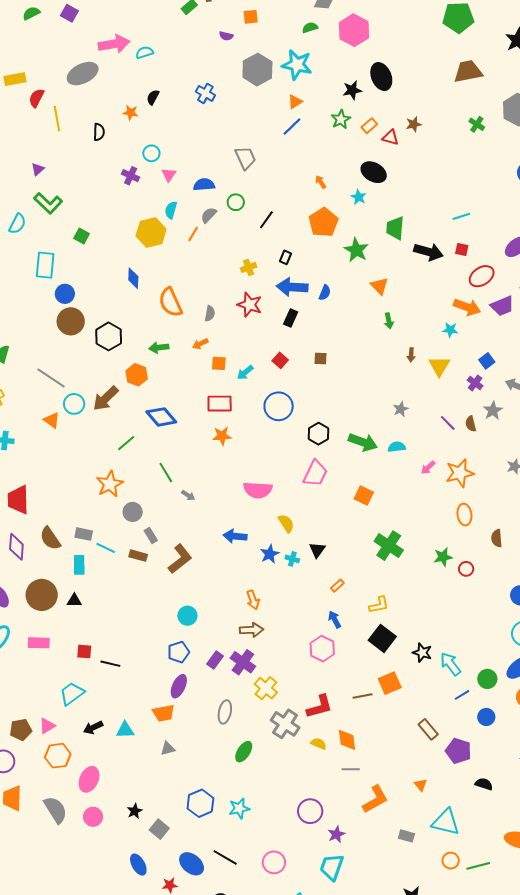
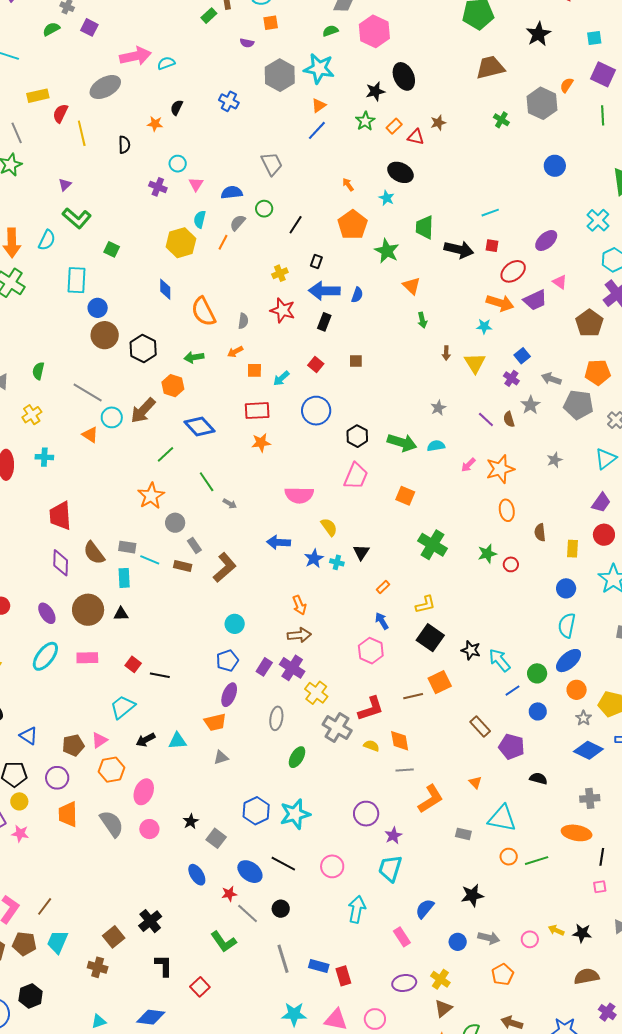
red square: (84, 652) -> (133, 664), turned 35
cyan star: (239, 808) -> (295, 814), size x1.4

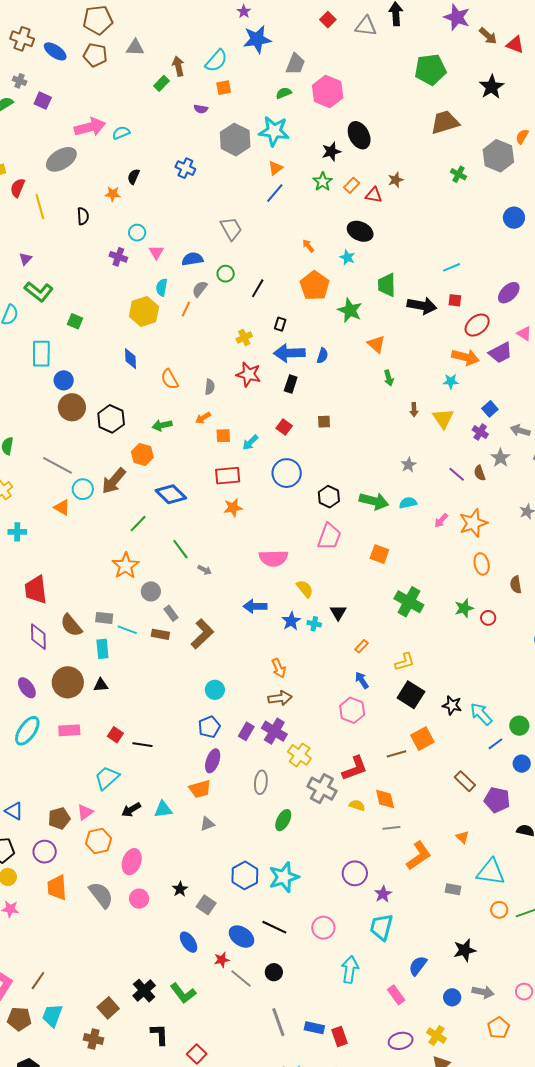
orange semicircle: (204, 312) -> (170, 379), size x0.7
green L-shape: (224, 942) -> (183, 993), moved

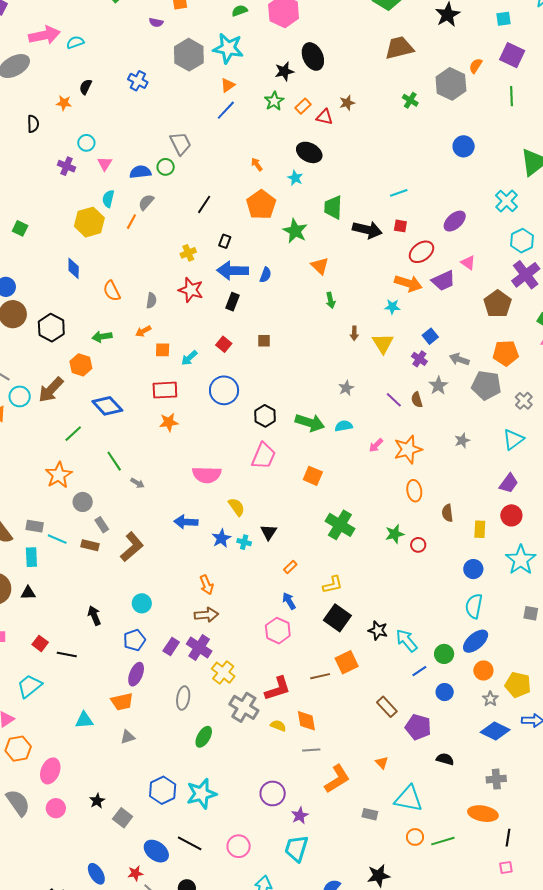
green circle: (226, 274) -> (166, 167), moved
black arrow: (131, 810) -> (94, 616), moved, turned 96
blue ellipse: (189, 942) -> (96, 874), moved

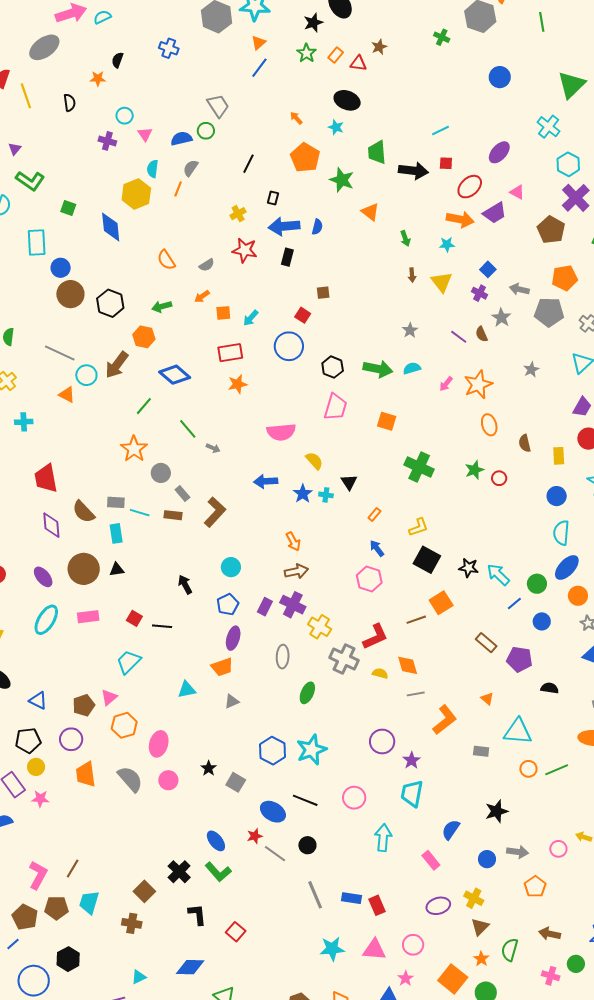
blue diamond: (74, 268) -> (111, 227), moved, size x1.4
gray semicircle: (151, 300) -> (207, 265), turned 56
green arrow: (331, 300) -> (405, 238), moved
red square: (224, 344) -> (303, 315), moved

